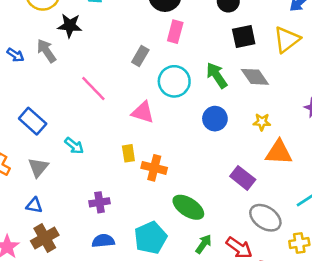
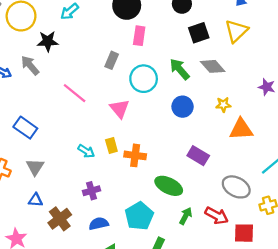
pink triangle: (143, 112) -> (120, 109), turned 40
cyan arrow: (74, 146) -> (86, 151), moved
purple rectangle: (243, 178) -> (198, 156), moved
brown cross: (45, 238) -> (60, 219), moved

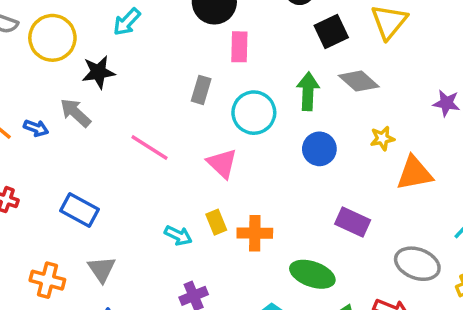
green arrow: (180, 69) -> (308, 91), turned 50

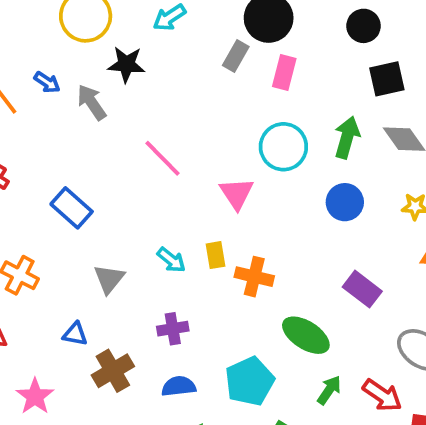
gray rectangle: (201, 90) -> (236, 56), moved
blue arrow: (36, 128) -> (47, 82), moved
gray triangle: (102, 269) -> (109, 279), moved

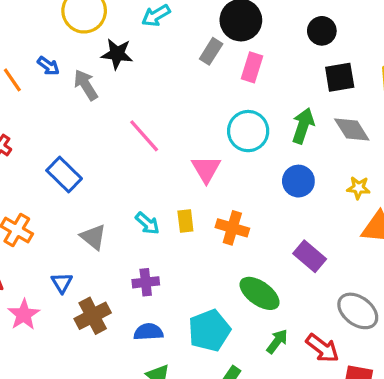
orange cross: (254, 277) -> (232, 228), moved
gray triangle: (109, 279) -> (93, 237), turned -32
blue triangle: (75, 334) -> (62, 283), turned 45
pink star: (35, 396) -> (24, 315), moved

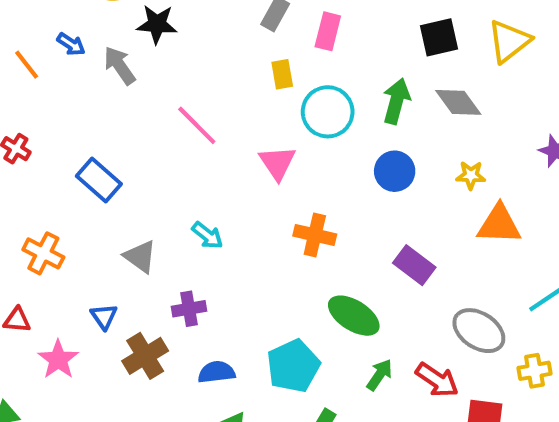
yellow rectangle: (185, 221) -> (282, 74), moved
purple cross: (146, 282) -> (189, 309), moved

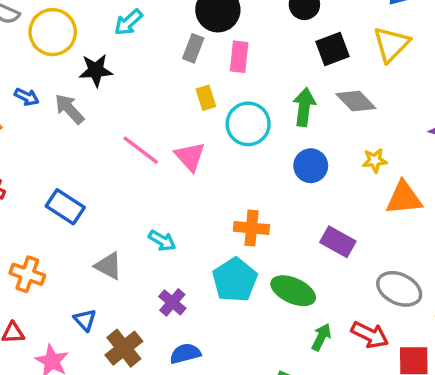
pink triangle: (277, 163) -> (190, 157), moved
purple cross: (189, 309) -> (172, 302), moved, turned -32
cyan pentagon: (293, 366) -> (235, 280), moved

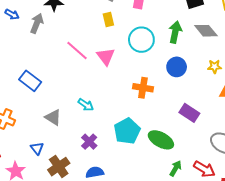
yellow rectangle: (206, 98) -> (108, 19), moved
gray arrow: (69, 109) -> (37, 23), turned 60
orange cross: (251, 228) -> (143, 88), moved

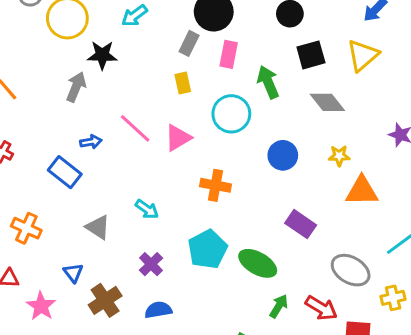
blue arrow: (12, 14) -> (91, 142), moved, turned -40
green arrow: (175, 32) -> (268, 82), moved, turned -35
pink triangle: (106, 56) -> (178, 138), turned 36
orange cross: (143, 88) -> (216, 185), moved

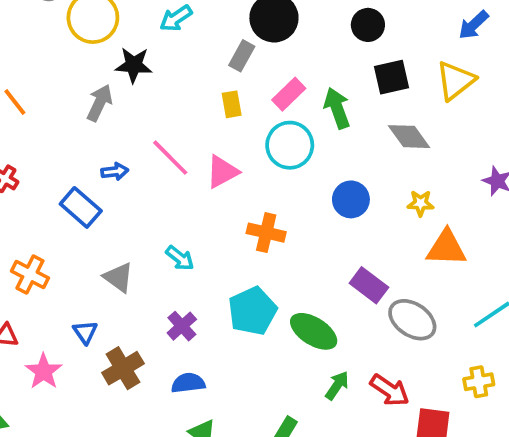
pink rectangle: (229, 54) -> (289, 94), moved, turned 32
gray ellipse: (351, 270) -> (412, 320), moved

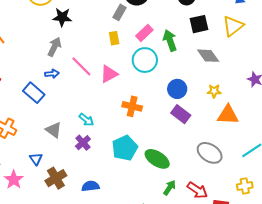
gray arrow: (100, 103) -> (54, 47), moved
purple rectangle: (369, 285) -> (181, 114), moved
purple cross: (182, 326) -> (83, 143), moved

